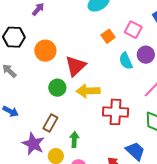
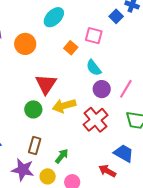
orange circle: (45, 51) -> (25, 44), moved
purple circle: (146, 55) -> (102, 89), moved
red cross: (116, 112) -> (96, 120), turned -30
green arrow: (74, 139) -> (62, 156), turned 49

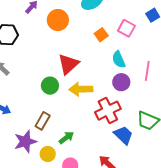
pink line: (126, 89) -> (147, 71), moved, turned -36
blue trapezoid: (124, 153) -> (123, 135), moved
purple star: (23, 170) -> (25, 142), turned 30

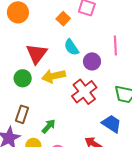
cyan semicircle: (119, 60) -> (71, 47), moved
blue trapezoid: (123, 135) -> (112, 124), moved

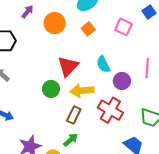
orange square: (63, 19) -> (88, 29), moved
red cross: (84, 92) -> (110, 110), turned -30
brown rectangle: (22, 114) -> (74, 115), moved

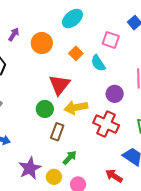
orange square: (88, 29) -> (76, 53), moved
cyan semicircle: (103, 64) -> (98, 63), moved
brown rectangle: (74, 115) -> (57, 132), moved

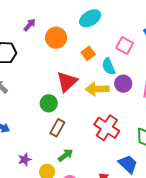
purple circle: (115, 94) -> (123, 84), moved
yellow arrow: (76, 107) -> (97, 89), moved
purple star: (30, 168) -> (25, 159), size x0.6

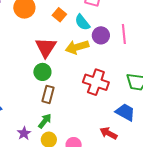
green circle: (49, 103) -> (42, 72), moved
green arrow: (66, 155) -> (45, 121), moved

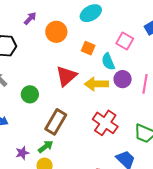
orange square: (59, 15) -> (88, 48), turned -32
green circle: (42, 72) -> (30, 94), moved
brown rectangle: (48, 94) -> (56, 122), size x1.4

